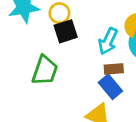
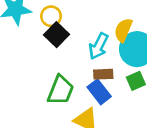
black square: (66, 31) -> (57, 35), turned -30
green trapezoid: (45, 70) -> (61, 90), moved

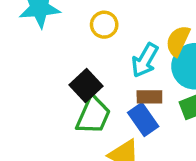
yellow circle: (51, 16) -> (104, 25), moved
black square: (57, 35) -> (86, 86), moved

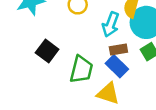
black square: (86, 86) -> (47, 51), moved

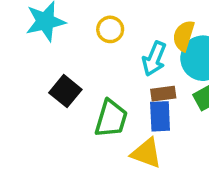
blue rectangle: (117, 66) -> (160, 116), turned 40

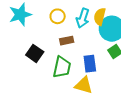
cyan arrow: (154, 59) -> (83, 18), moved
brown rectangle: (163, 94) -> (67, 41), moved

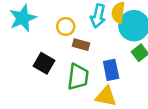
yellow circle: (58, 16) -> (66, 26), moved
brown rectangle: (67, 41) -> (81, 45), turned 32

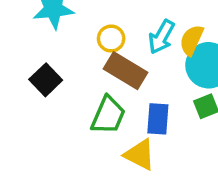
brown rectangle: (81, 45) -> (126, 71), size x1.6
black square: (44, 63) -> (46, 80), moved

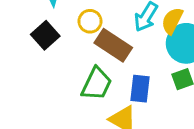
yellow circle: (111, 39) -> (90, 21), moved
black square: (46, 80) -> (45, 35), moved

